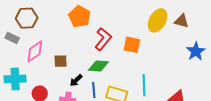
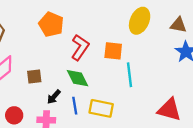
brown triangle: (182, 21) -> (178, 25), moved
green diamond: (98, 66) -> (78, 78), turned 65
cyan line: (144, 85) -> (130, 75), moved

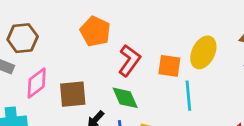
yellow ellipse: (140, 21) -> (203, 52), moved
brown square: (34, 77) -> (73, 94), size x1.5

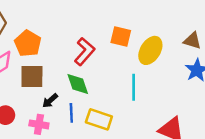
orange pentagon: (95, 31) -> (28, 43), moved
orange square: (169, 66) -> (121, 37), moved

